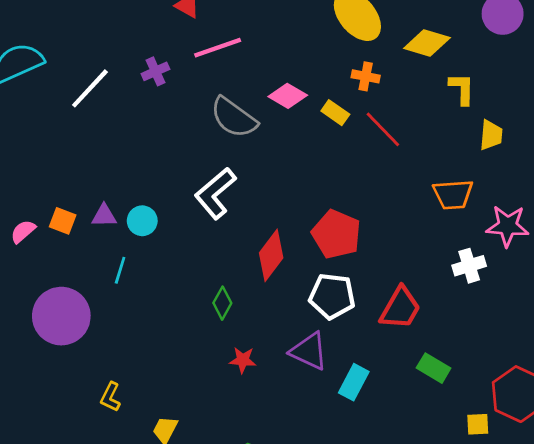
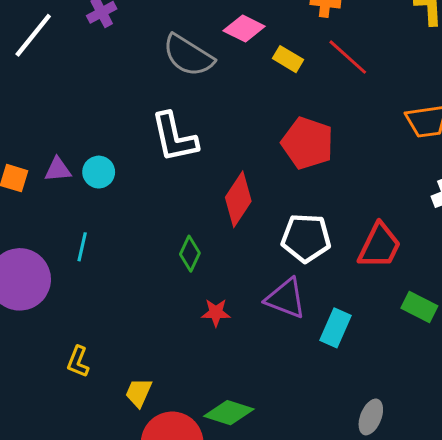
yellow rectangle: (335, 113) -> (288, 59), moved
white L-shape: (215, 193) -> (174, 137), turned -58
red pentagon: (336, 234) -> (307, 143), moved
cyan line: (120, 270) -> (82, 247), moved

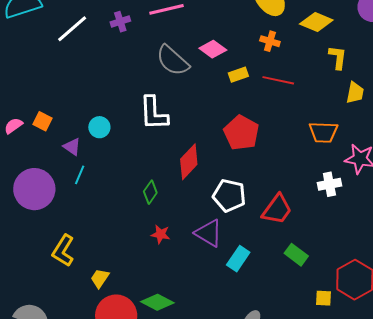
red line: (348, 57) -> (278, 80), turned -40
yellow rectangle: (288, 59) -> (238, 75), turned -60
purple triangle: (58, 170) -> (72, 147), moved, turned 30
yellow L-shape: (78, 362) -> (63, 251), size x1.5

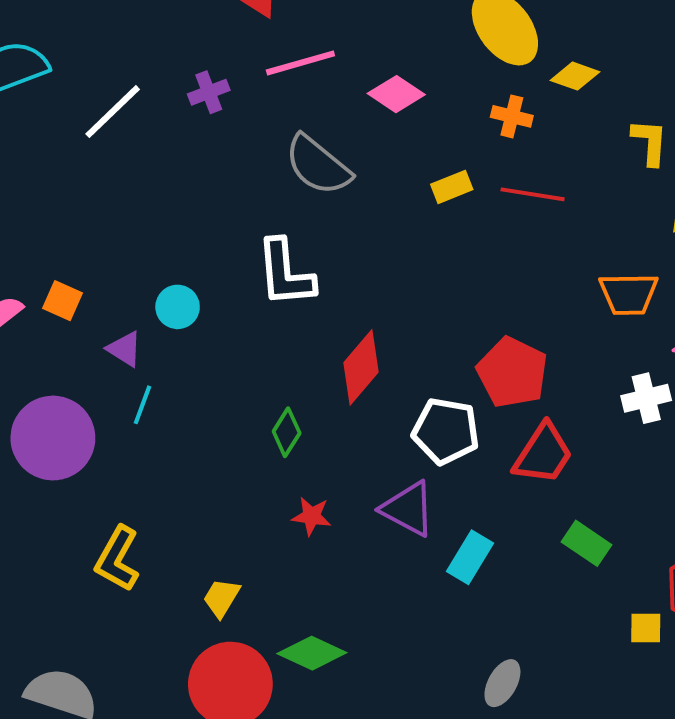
yellow diamond: (316, 22) -> (575, 76), moved, size x0.7
pink diamond: (213, 49) -> (396, 94), moved
red pentagon: (241, 133) -> (512, 372), moved
yellow trapezoid: (100, 278) -> (221, 598), moved

